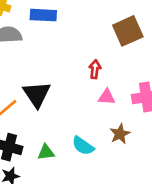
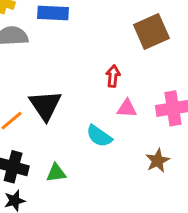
brown star: (120, 134) -> (158, 161), moved
cyan semicircle: (83, 146) -> (99, 136), moved

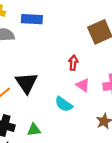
pink triangle: (127, 108) -> (83, 85), turned 32

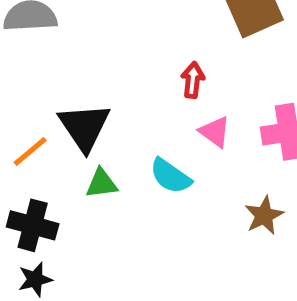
green triangle: (34, 130) -> (102, 183), moved

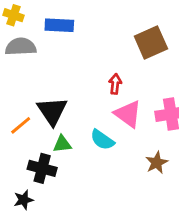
pink triangle: (215, 132) -> (128, 114), size x1.5
black cross: (33, 225) -> (42, 168), moved

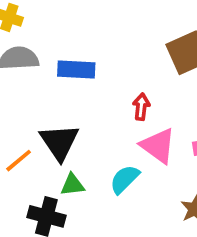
blue rectangle: (59, 25) -> (76, 70), moved
cyan semicircle: (102, 140) -> (125, 179), turned 100

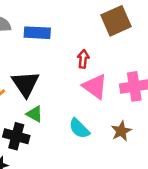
cyan semicircle: (125, 179) -> (79, 128), moved, turned -90
green triangle: (72, 185) -> (35, 114), turned 36

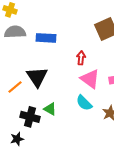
green triangle: (35, 114) -> (50, 109), moved
cyan semicircle: (79, 128) -> (84, 103), moved

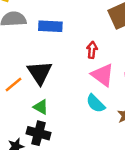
green triangle: (50, 109) -> (41, 107), moved
black cross: (30, 117) -> (38, 133), moved

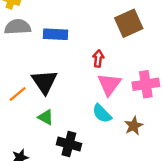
pink triangle: (103, 75) -> (109, 84), turned 30
black cross: (38, 133) -> (69, 144), moved

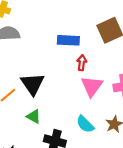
blue rectangle: (55, 34) -> (68, 40), moved
cyan semicircle: (102, 114) -> (85, 124), moved

